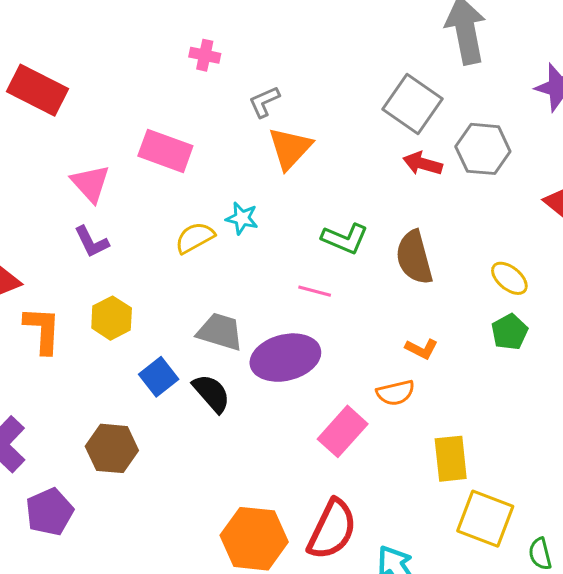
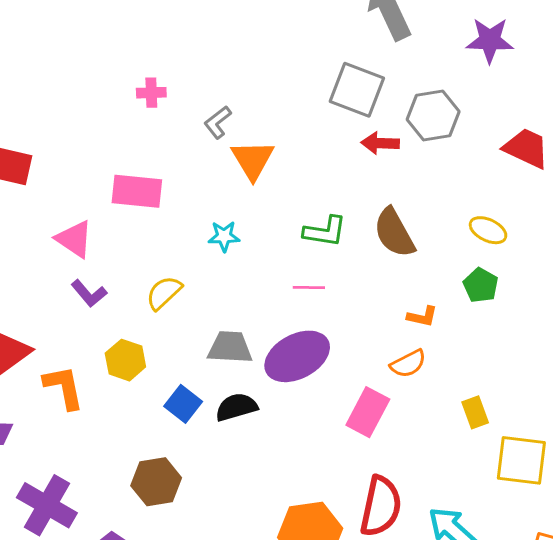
yellow semicircle: (195, 238) -> (164, 293), moved
green pentagon: (510, 332) -> (481, 285), moved
black semicircle: (211, 393) -> (236, 407), turned -51
yellow rectangle: (451, 459) -> (475, 412), size x0.7

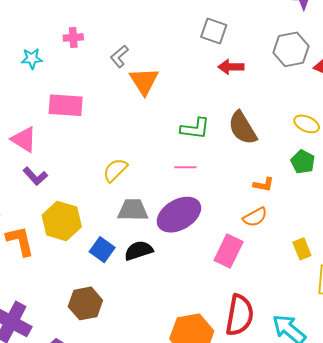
gray square: (357, 90) -> (214, 31), size x0.7
gray hexagon: (433, 115) -> (291, 49), moved
cyan star: (224, 236) -> (32, 59), moved
yellow semicircle: (164, 293) -> (115, 170), moved
yellow hexagon: (125, 360) -> (62, 221), size x1.4

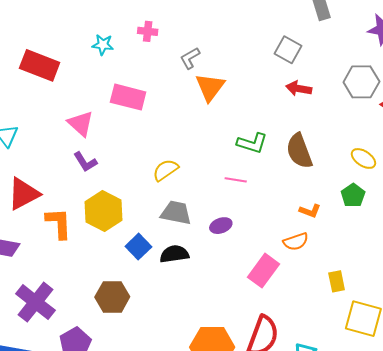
purple ellipse: (179, 215) -> (221, 226), size x0.5

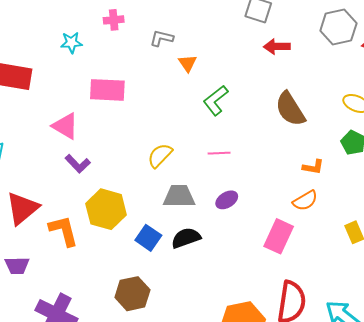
gray L-shape: (190, 58) -> (162, 38), turned 55
orange triangle: (210, 87) -> (188, 63), size x0.6
green L-shape: (252, 143) -> (216, 100), moved, turned 136
pink line: (236, 180) -> (219, 153), moved

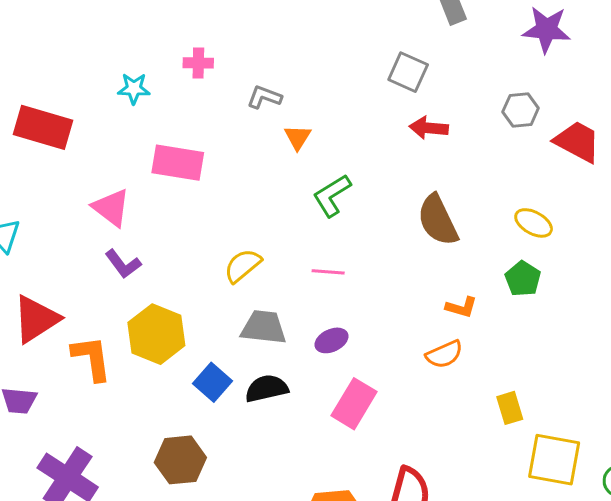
gray hexagon: (338, 27) -> (521, 110), size x0.7
pink rectangle: (279, 236) -> (354, 404), moved

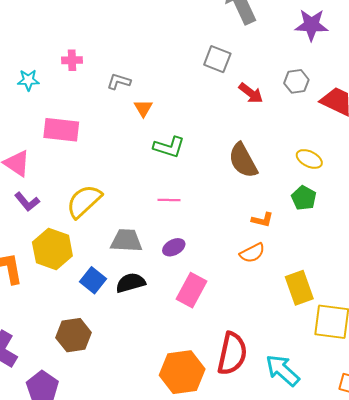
red arrow: (429, 128) -> (251, 93), moved, turned -145
green L-shape: (332, 195) -> (169, 147), turned -128
yellow semicircle: (243, 266) -> (84, 201), moved, size x1.4
yellow rectangle: (510, 408) -> (299, 288), size x1.5

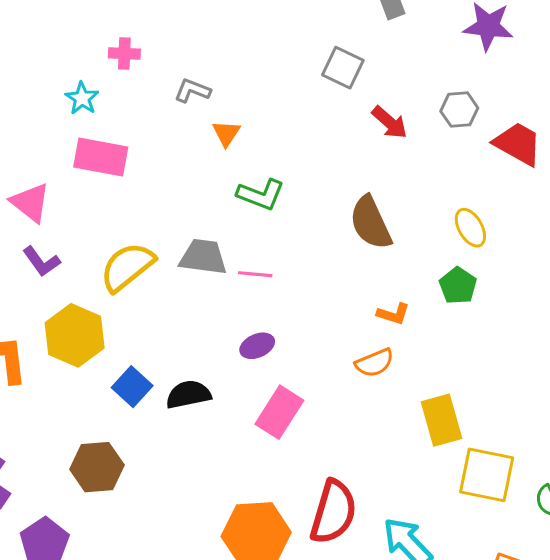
cyan star: (28, 80) -> (82, 98), moved, turned 30
yellow ellipse: (309, 159) -> (470, 228), turned 30
gray trapezoid: (126, 241) -> (203, 257), moved

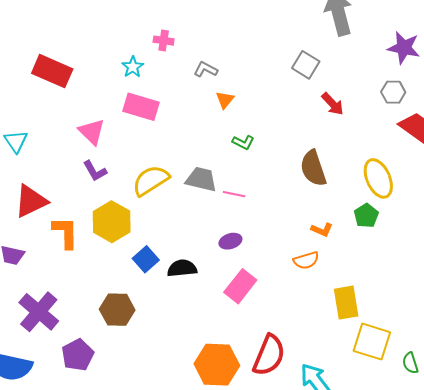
gray hexagon: (459, 110) -> (393, 92), moved
green L-shape: (261, 195) -> (243, 142), size x0.7
yellow ellipse: (470, 228) -> (378, 178), size x1.5

